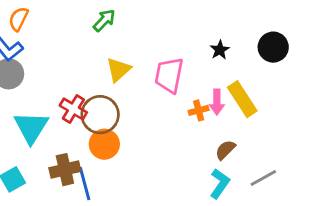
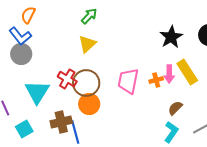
black star: (220, 50) -> (171, 37), size x1.6
yellow triangle: (118, 70) -> (87, 44), moved
pink trapezoid: (169, 75) -> (128, 81), moved

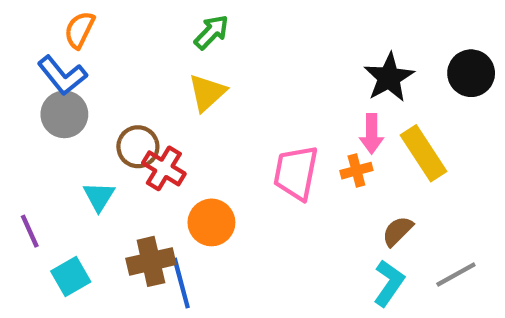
pink arrow: (169, 74) -> (372, 134), moved
brown circle: (86, 83) -> (138, 147), moved, size x0.7
cyan triangle: (37, 92) -> (99, 197), size x0.6

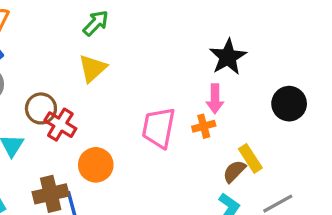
black circle: (471, 73) -> (289, 104), moved
yellow rectangle: (424, 153) -> (250, 158), moved, size x0.7

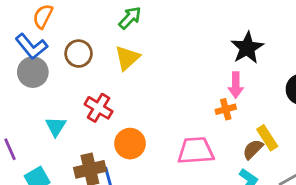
brown circle: (41, 108) -> (79, 54), moved
pink trapezoid: (159, 128) -> (196, 151), moved, turned 75

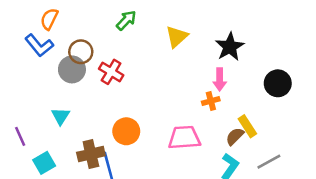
yellow triangle: (127, 58) -> (177, 37), moved
gray circle: (33, 72) -> (72, 69), moved
red cross: (99, 108) -> (111, 72), moved

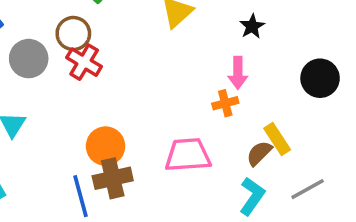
black star: (230, 47) -> (252, 26), size x0.6
brown circle: (81, 52) -> (73, 34), moved
brown cross: (91, 154) -> (113, 178), moved

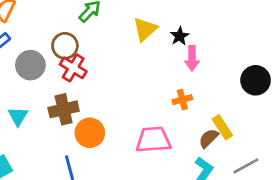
black star: (252, 26) -> (180, 36), moved
pink arrow: (238, 73) -> (192, 58), moved
brown cross: (113, 178) -> (64, 109), moved

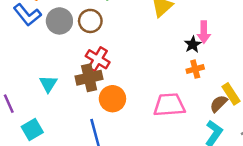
black star: (180, 36) -> (193, 44), moved
gray circle: (30, 65) -> (59, 21), moved
red cross: (73, 68) -> (98, 59), moved

